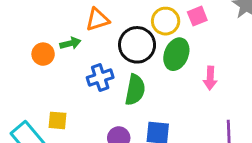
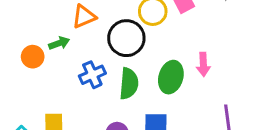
green ellipse: (176, 54) -> (171, 77), moved

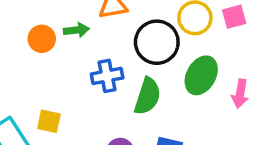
green ellipse: (171, 77) -> (201, 75), moved

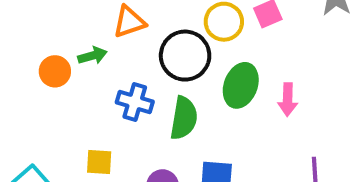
blue cross: (107, 76) -> (135, 102), turned 36
yellow square: (49, 121) -> (99, 162), moved

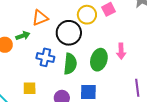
green ellipse: (241, 85) -> (99, 60), moved

